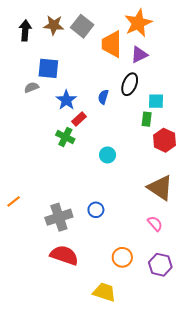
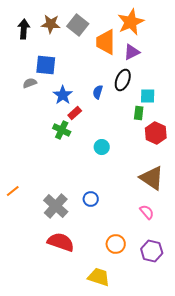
gray cross: (59, 217) -> (56, 206), turned -30

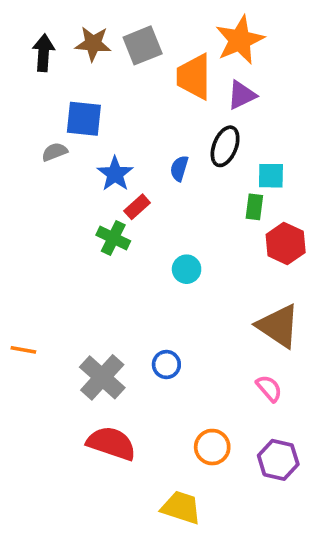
gray square: (78, 25) -> (143, 45), turned 30
orange line: (13, 191) -> (23, 350), turned 48

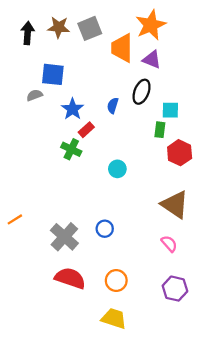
purple triangle: (242, 95) -> (152, 60), turned 48
orange line: (23, 350) -> (15, 219), turned -42
orange circle: (212, 447) -> (116, 280), moved

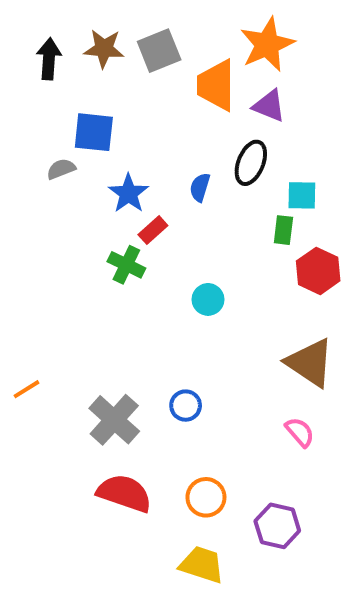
purple hexagon: (175, 289) -> (277, 526), moved

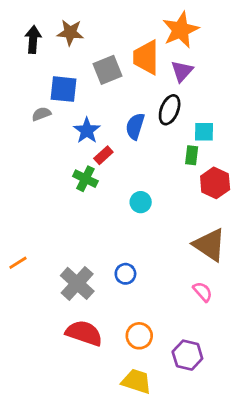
gray square: (159, 51) -> (108, 70), moved
purple triangle: (269, 106) -> (182, 71), turned 50
blue semicircle: (200, 187) -> (135, 126), size x1.4

